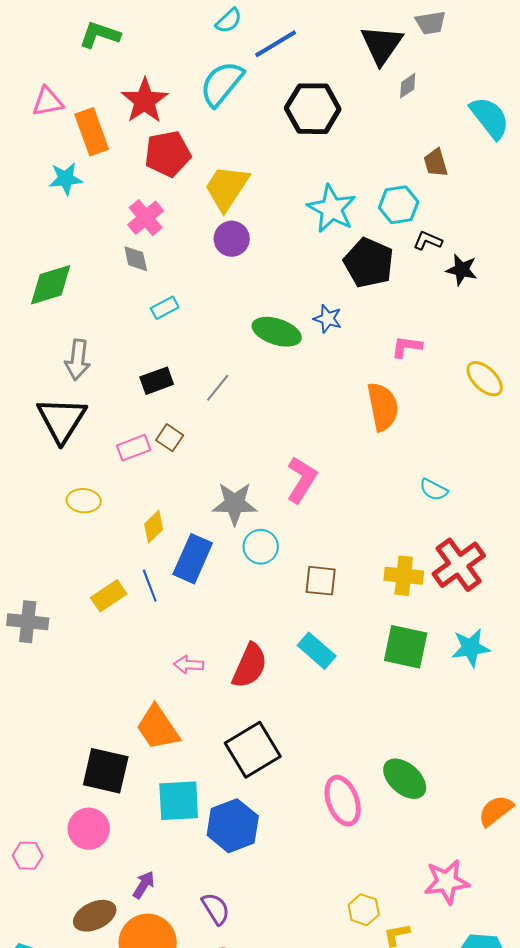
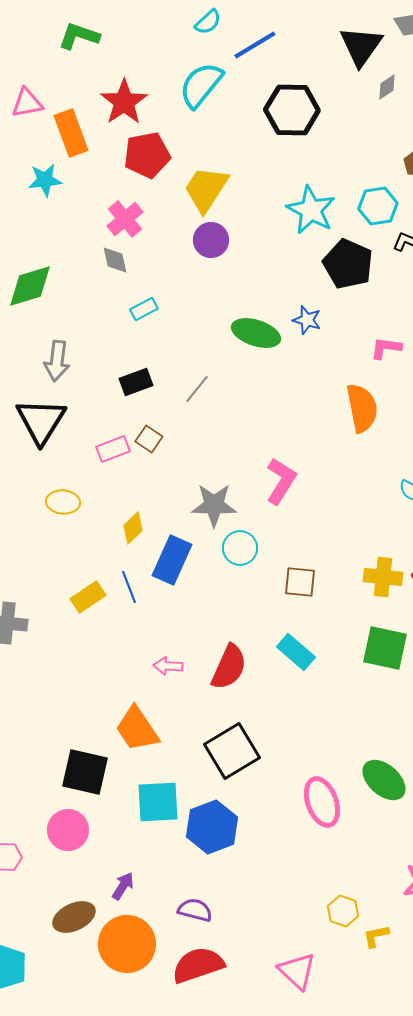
purple semicircle: (216, 909) -> (195, 910), turned -44

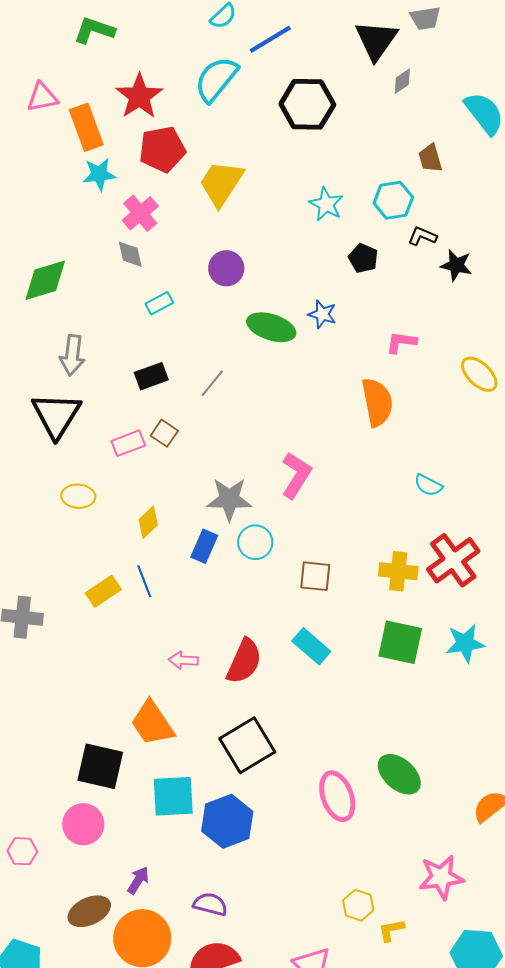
cyan star: (45, 180) -> (99, 174), moved
cyan star: (311, 210) -> (326, 204), size x0.7
purple circle: (211, 240) -> (226, 268), moved
black pentagon: (348, 264) -> (363, 258), size x0.6
blue rectangle: (172, 560) -> (204, 546), moved, size x0.7

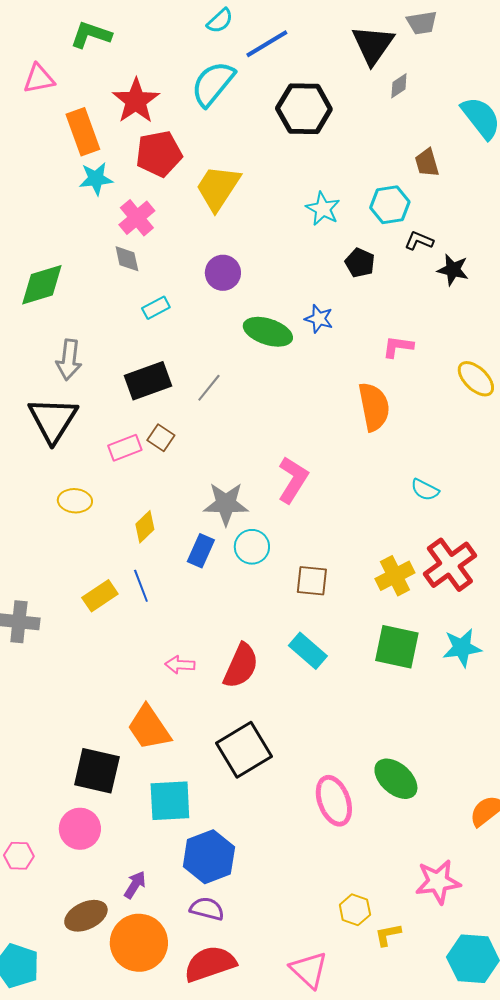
pink triangle: (42, 97) -> (39, 79), moved
black rectangle: (151, 376) -> (148, 381), size x1.4
yellow cross: (398, 571) -> (395, 576), turned -33
blue hexagon: (227, 821) -> (209, 857), moved

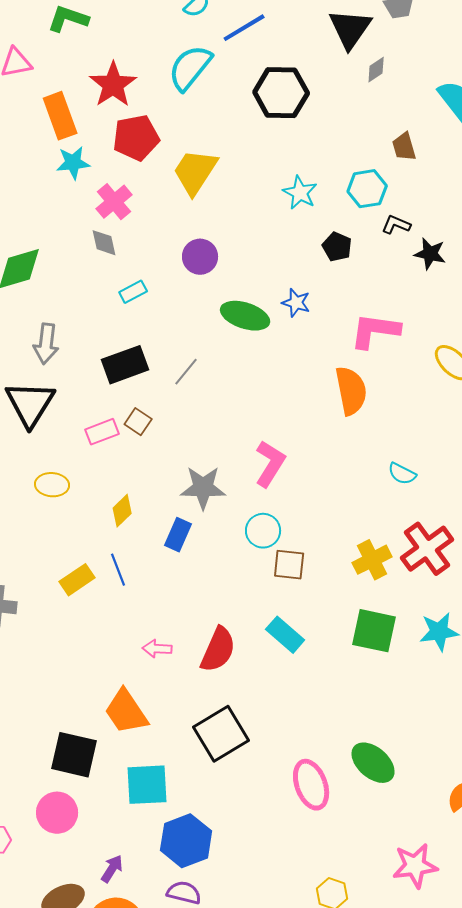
pink L-shape: (398, 347) -> (375, 331), size x1.6
cyan circle: (252, 547) -> (263, 531), moved

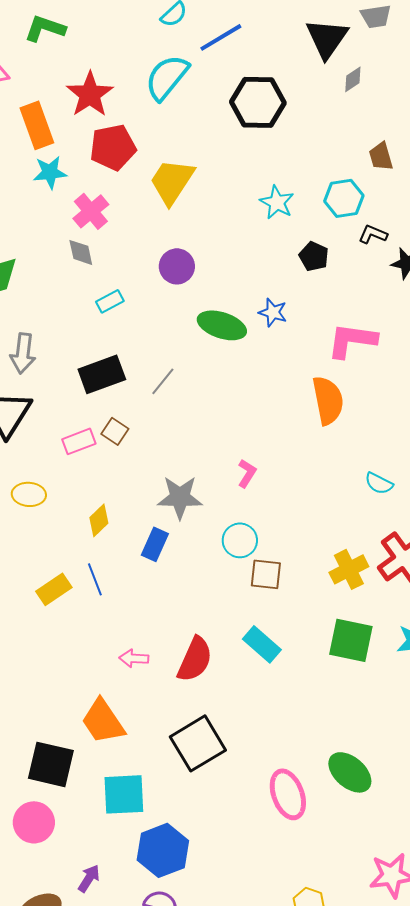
pink L-shape: (270, 464) -> (247, 473), size x0.6

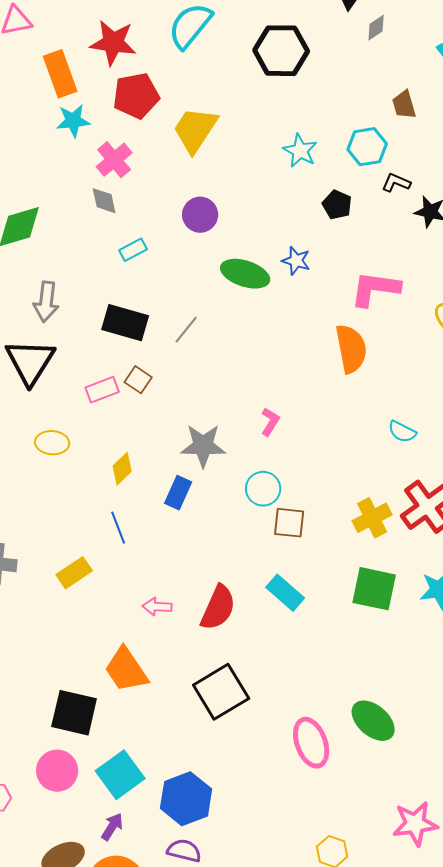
red star: (90, 94) -> (113, 43), turned -30
black rectangle: (102, 374) -> (125, 323), turned 36
yellow rectangle: (54, 589) -> (74, 573), moved
cyan square: (124, 794) -> (120, 775), moved, turned -33

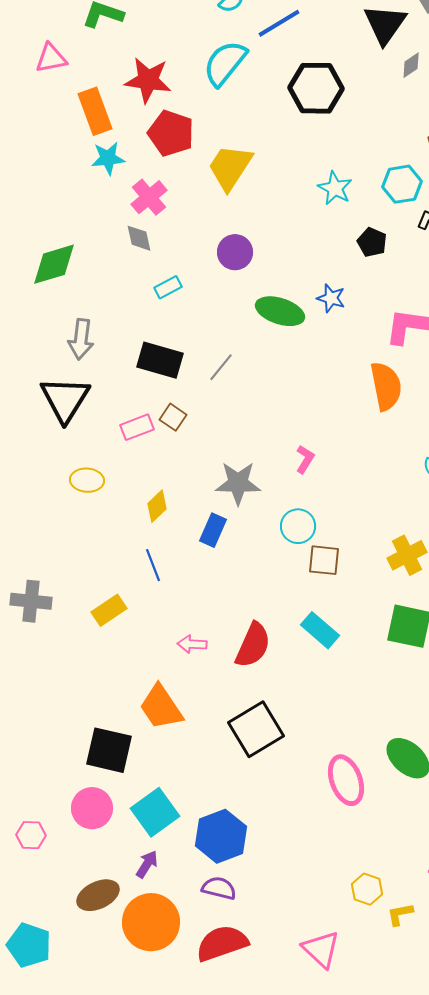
red pentagon: (136, 96) -> (171, 133), turned 30

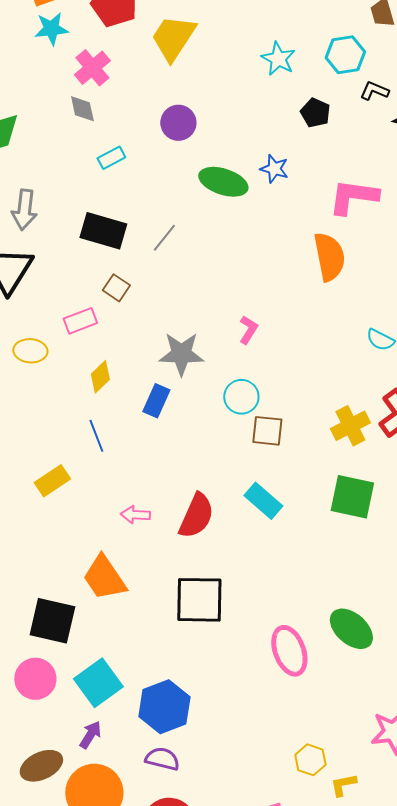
pink rectangle: (137, 427) -> (80, 321), moved
black square: (256, 729) -> (199, 600), turned 32

